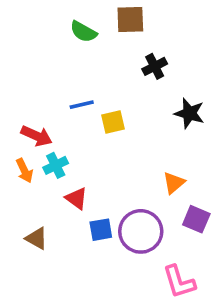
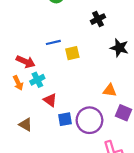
orange triangle: (174, 183) -> (110, 90), turned 48

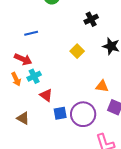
blue line: (53, 42) -> (31, 33), moved
yellow square: (72, 53) -> (77, 51), moved, turned -32

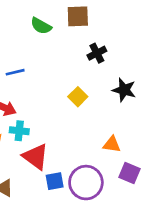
cyan cross: (34, 76) -> (19, 131), turned 32
red triangle: (46, 95) -> (36, 157), size x1.5

